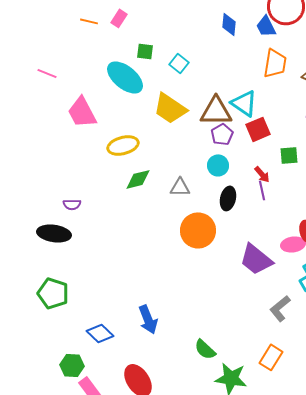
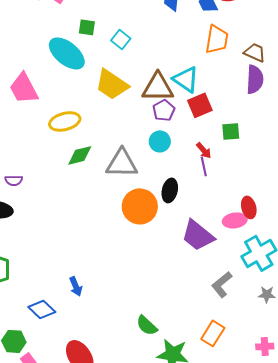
gray triangle: (180, 187) -> (122, 163), size x1.6
black ellipse: (228, 198) -> (170, 190), moved
blue arrow: (148, 319) -> (76, 286), moved, size x0.7

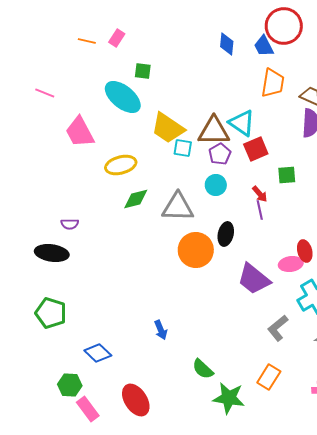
cyan square: (121, 39) -> (183, 148), moved, turned -30
blue arrow: (76, 286) -> (161, 330), moved

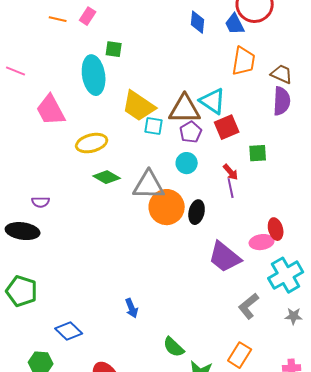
cyan ellipse: (123, 97) -> (94, 75), turned 42
green diamond: (136, 199) -> (107, 177), turned 44
orange circle: (196, 250) -> (167, 207), moved

